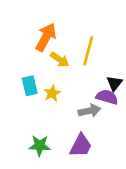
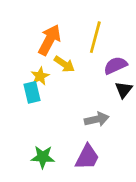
yellow line: (88, 51) -> (95, 37), moved
yellow star: (52, 93) -> (40, 76), moved
purple semicircle: (107, 97) -> (115, 65), moved, turned -40

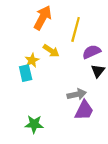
orange arrow: (50, 40) -> (43, 18), moved
purple trapezoid: (87, 157) -> (84, 110), moved

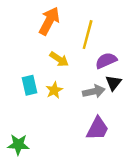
yellow star: (32, 60) -> (54, 90), moved
gray arrow: (77, 94) -> (94, 91), moved
green star: (34, 124) -> (18, 145), moved

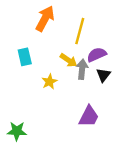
yellow arrow: (59, 59) -> (69, 60), moved
cyan rectangle: (29, 85) -> (25, 57), moved
gray arrow: (94, 91) -> (82, 69), moved, turned -72

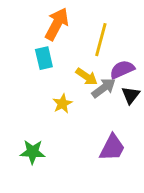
cyan rectangle: (25, 57) -> (44, 58), moved
gray arrow: (82, 69) -> (104, 88), turned 48
green star: (17, 131) -> (33, 152), moved

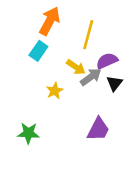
cyan rectangle: (44, 58) -> (38, 51), turned 48

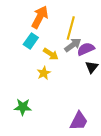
yellow arrow: (76, 67) -> (51, 54), moved
gray arrow: (91, 77) -> (73, 45), moved
purple trapezoid: (98, 129) -> (79, 121), moved

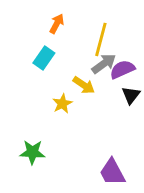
orange arrow: (40, 17) -> (57, 24), size x0.6
yellow arrow: (51, 54) -> (84, 85), moved
purple trapezoid: (79, 121) -> (112, 172), turned 125

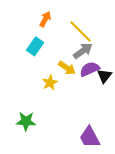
yellow line: (101, 39) -> (81, 32), turned -60
purple semicircle: (122, 69) -> (90, 69), moved

